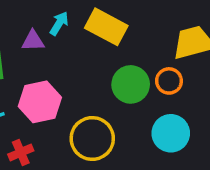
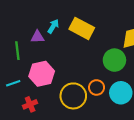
orange circle: (169, 81) -> (97, 87), moved
green circle: (131, 84) -> (114, 60), moved

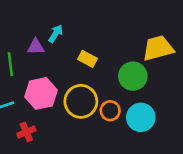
yellow rectangle: (82, 28) -> (88, 59), moved, size x0.6
yellow circle: (73, 96) -> (81, 101), moved

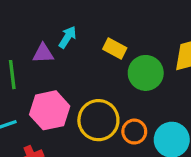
yellow rectangle: (88, 59) -> (115, 48), moved
green circle: (133, 76) -> (146, 73), moved

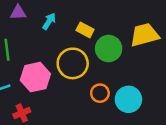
purple triangle: (43, 53) -> (18, 13), moved
yellow circle: (98, 120) -> (73, 63), moved

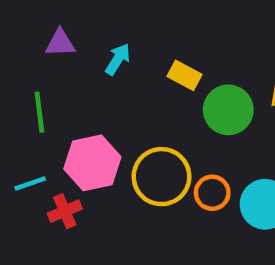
yellow circle: (73, 63) -> (161, 177), moved
red cross: (22, 113) -> (65, 211), moved

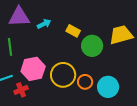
purple triangle: (60, 43) -> (19, 17), size x1.6
cyan arrow: (118, 59) -> (44, 24), turned 32

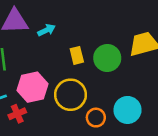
yellow rectangle: (73, 31) -> (77, 55), moved, turned 48
orange circle: (85, 82) -> (96, 118), moved

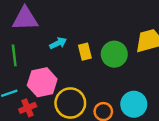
cyan arrow: (46, 30) -> (58, 43), moved
yellow circle: (70, 95) -> (70, 103), moved

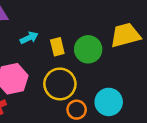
yellow circle: (70, 103) -> (60, 84), moved

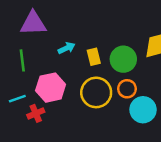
orange circle: (77, 110) -> (127, 89), moved

